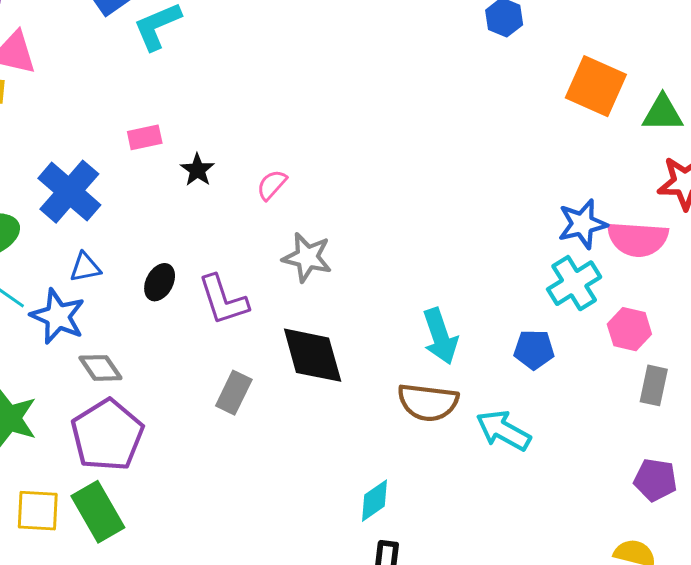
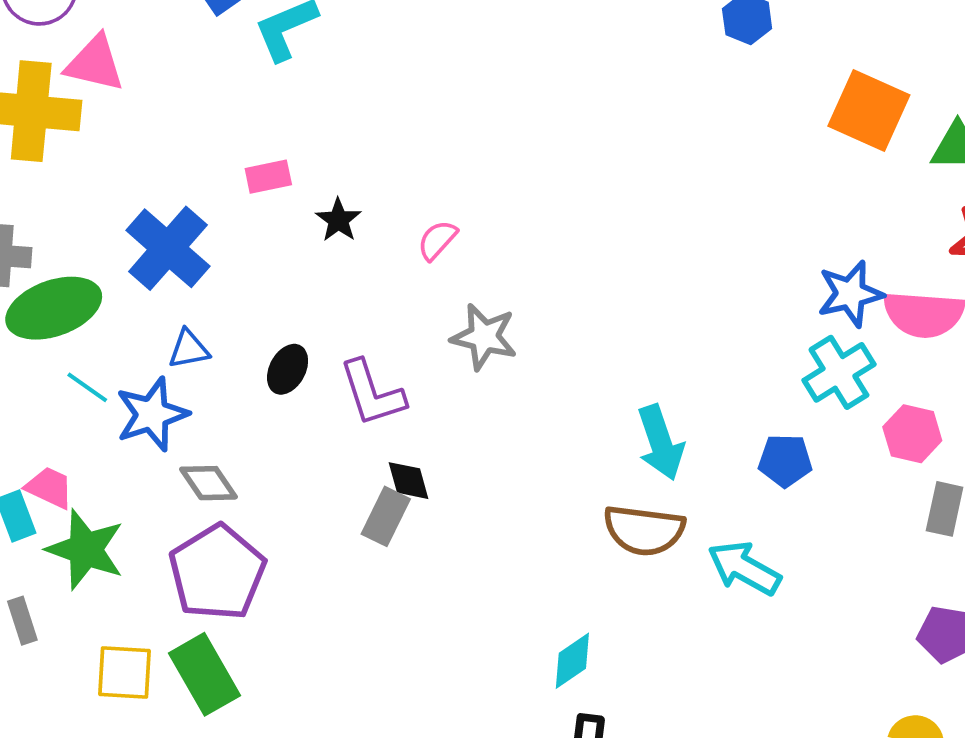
blue star: (58, 316) -> (152, 414), turned 30
black diamond: (313, 355) -> (408, 481), moved, size x0.5

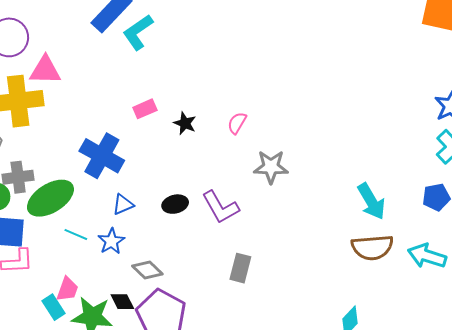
black ellipse: (288, 369) -> (175, 204), turned 60
blue star: (152, 414) -> (111, 241), size x0.7
black diamond: (408, 481) -> (122, 302), moved
pink trapezoid: (49, 488) -> (67, 289), turned 96

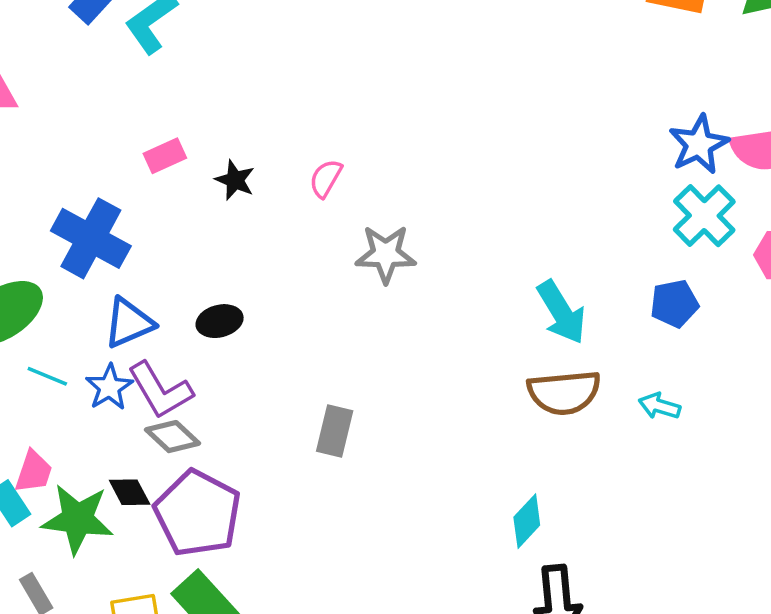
blue triangle: (123, 204) -> (129, 323), size x1.4
purple L-shape: (220, 207) -> (160, 390), moved
cyan arrow: (427, 256) -> (659, 406), size x0.6

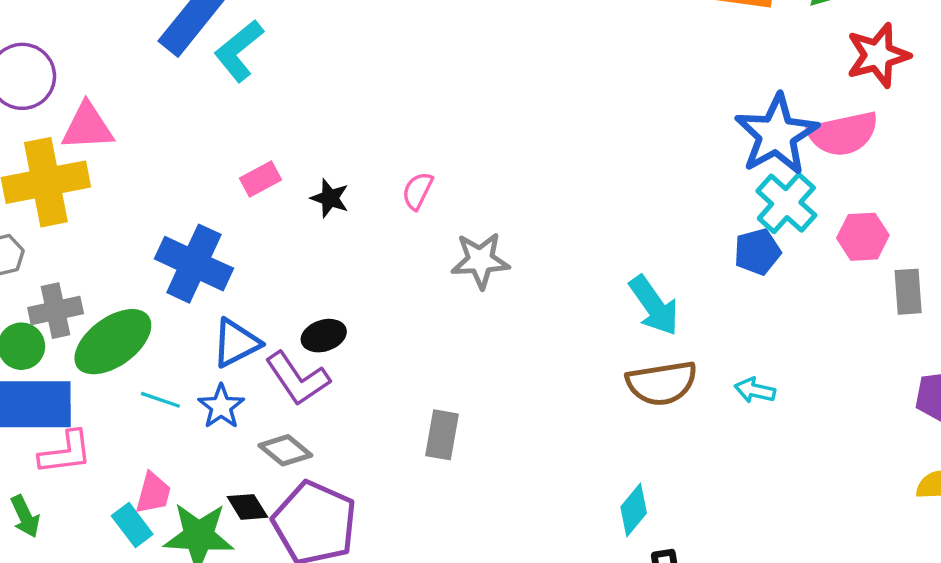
blue star: (699, 144) -> (777, 135), size x1.4
blue pentagon: (674, 304) -> (757, 252), moved
purple L-shape: (160, 390) -> (297, 379), moved

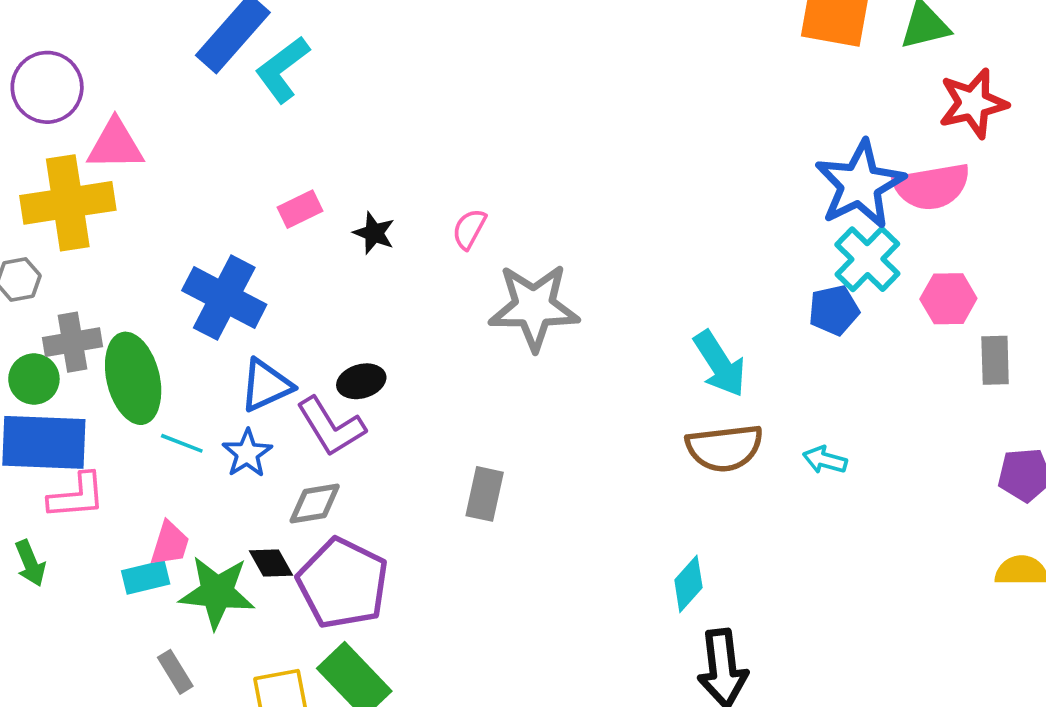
gray star: (480, 260) -> (534, 307), size x1.4
green ellipse: (113, 342) -> (133, 378), turned -70
gray diamond: (285, 450) -> (315, 504), turned -51
cyan rectangle: (132, 525) -> (146, 577), turned -69

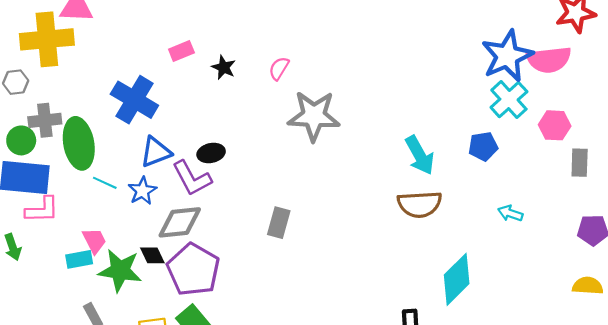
blue pentagon: (834, 310) -> (483, 146), moved
cyan arrow: (825, 460) -> (510, 213), moved
gray diamond: (315, 504) -> (180, 222), size x1.4
pink trapezoid: (170, 544) -> (94, 241), turned -48
cyan diamond: (688, 584) -> (457, 279), moved, size x1.6

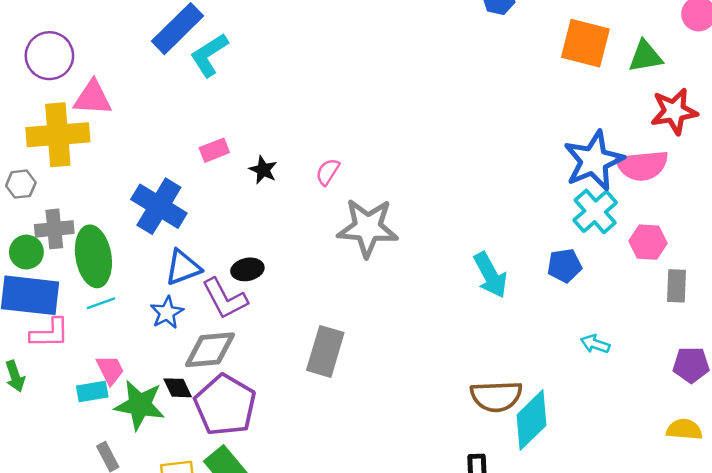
cyan line: (105, 183) -> (101, 303), moved, turned -45
brown semicircle: (420, 204) -> (496, 396), moved
gray rectangle: (279, 223) -> (325, 351), size x1.4

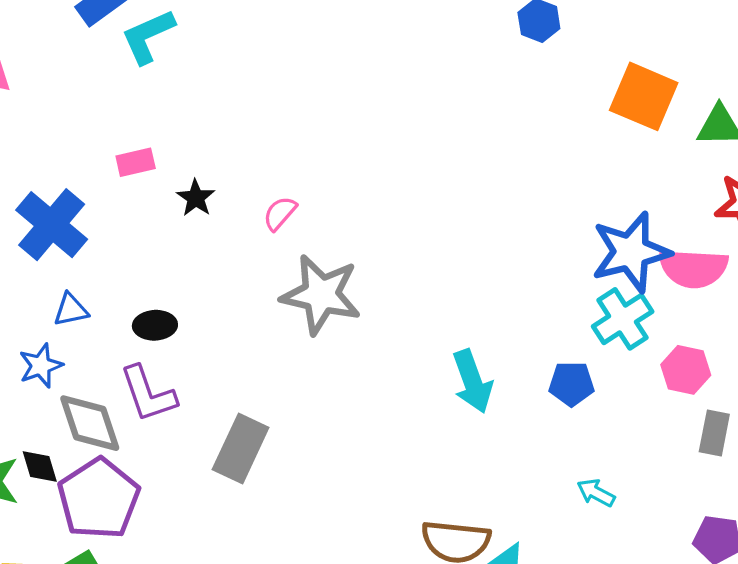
blue triangle: (183, 267) -> (71, 310), size x0.7
purple L-shape: (225, 299) -> (148, 394), moved
gray diamond: (210, 350) -> (90, 423), turned 68

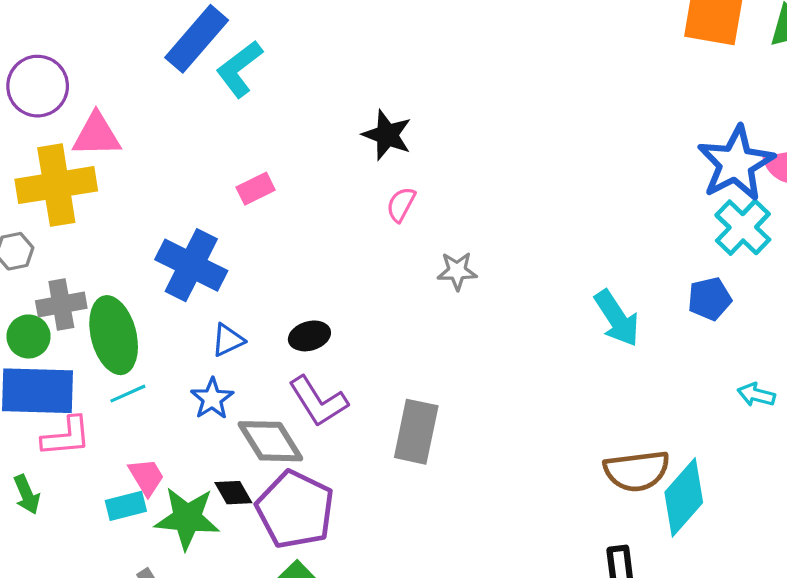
black star: (196, 198) -> (387, 135), moved, size x1.4
gray star: (321, 295) -> (457, 271), size x0.5

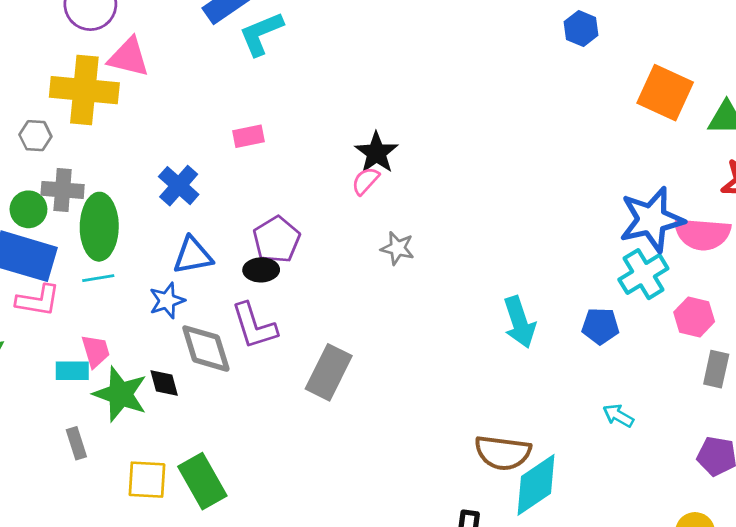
black star: (387, 135) -> (376, 153), moved
blue cross: (191, 265) -> (179, 186), size x0.7
blue triangle: (228, 340) -> (193, 256), size x1.4
purple pentagon: (295, 510) -> (277, 240), moved, size x0.7

